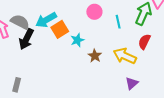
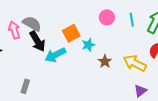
cyan arrow: (46, 20) -> (55, 55), moved
cyan line: (118, 22) -> (132, 20), moved
black arrow: (26, 39) -> (37, 41), turned -60

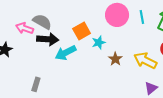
pink circle: (107, 17) -> (117, 15), size x1.5
pink arrow: (14, 30) -> (25, 28), turned -54
black arrow: (37, 41) -> (48, 39), turned -55

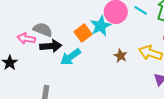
cyan line: (142, 17) -> (141, 10), turned -40
cyan star: (99, 42) -> (101, 26), moved, size x1.5

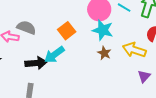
cyan star: (101, 26) -> (103, 30), moved, turned -30
black arrow: (51, 46) -> (36, 63), moved

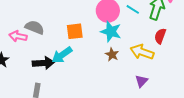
orange square: (67, 31) -> (75, 31), turned 30
purple triangle: (144, 76) -> (141, 81), moved

